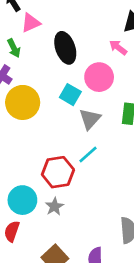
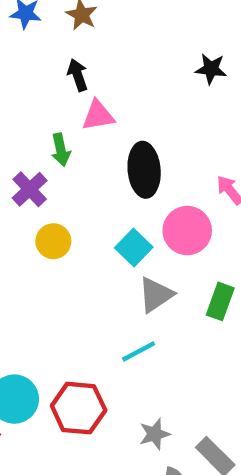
yellow circle: (23, 102) -> (53, 241), size x0.6
red hexagon: (58, 172) -> (79, 408), moved
gray star: (54, 207) -> (155, 434), moved

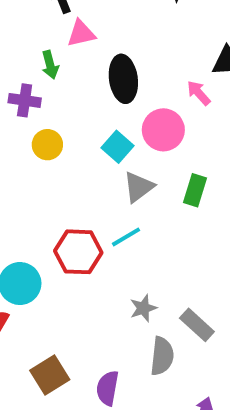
purple cross: (30, 189) -> (25, 100), turned -36
red hexagon: (79, 408) -> (78, 252), moved

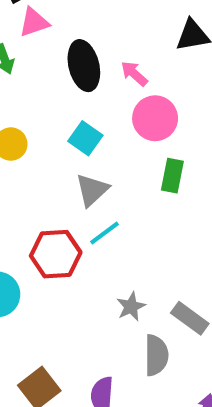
pink arrow: (199, 93) -> (134, 74), moved
pink circle: (163, 130) -> (155, 118), moved
gray triangle: (139, 187) -> (92, 190), moved

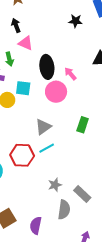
pink triangle: (34, 22) -> (26, 43), turned 35
pink circle: (155, 118) -> (56, 92), moved
cyan square: (85, 138) -> (23, 88), moved, turned -35

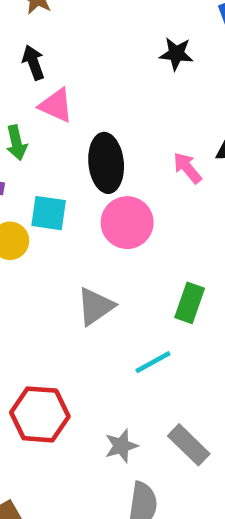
pink arrow: (70, 74) -> (187, 168), moved
cyan line: (47, 148) -> (153, 362), moved
red hexagon: (22, 155) -> (40, 414), moved
gray rectangle: (82, 194) -> (189, 445), moved

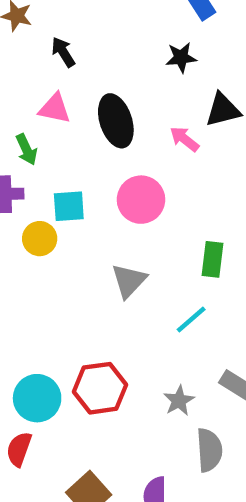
black star: (176, 54) -> (181, 58), moved
black arrow: (33, 62) -> (63, 52), moved
black ellipse: (106, 163) -> (116, 121), moved

